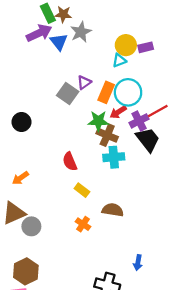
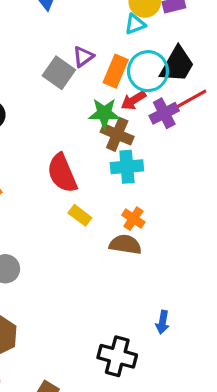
black trapezoid: (148, 140) -> (177, 65), moved, turned 68
red semicircle: (70, 162) -> (62, 173), size x1.4
orange cross: (83, 224) -> (133, 219), moved

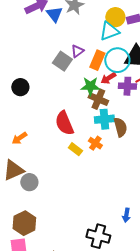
cyan triangle: (135, 24) -> (109, 31), size x1.5
purple cross: (164, 113) -> (127, 86), turned 30
orange cross: (133, 219) -> (95, 143), moved
brown semicircle: (125, 244) -> (120, 127), moved, turned 66

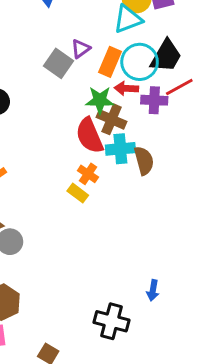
red arrow: (108, 78) -> (126, 88), turned 35
red semicircle: (64, 123) -> (89, 136), moved
orange cross: (95, 143) -> (88, 174), moved

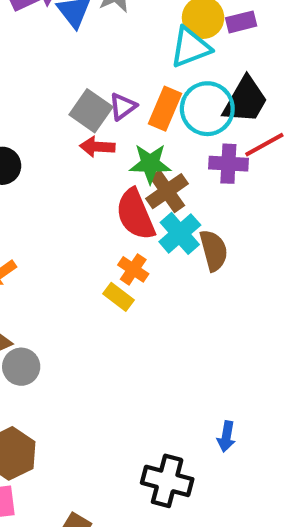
purple triangle: (81, 49) -> (123, 107), moved
red arrow: (126, 88) -> (97, 147), moved
brown cross: (112, 119) -> (167, 191), turned 32
cyan cross: (120, 149) -> (180, 233), turned -36

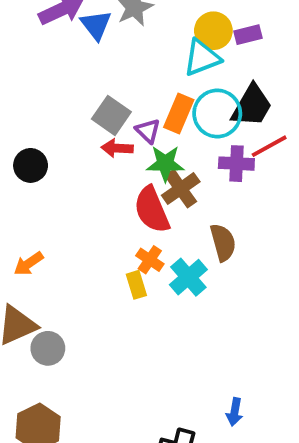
purple triangle: (123, 107) -> (148, 131), moved, turned -40
cyan cross: (180, 233) -> (188, 277), moved
yellow rectangle: (118, 297) -> (136, 285), turned 36

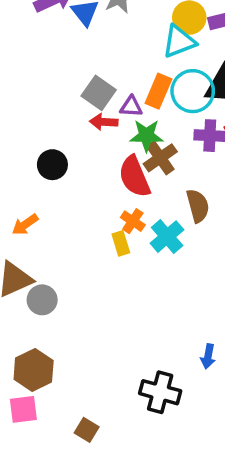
purple triangle: (148, 131) -> (131, 107), turned -40
black circle: (31, 165) -> (52, 165), moved

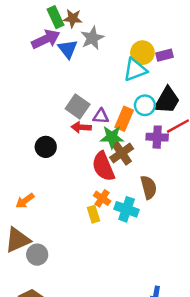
orange rectangle: (158, 91) -> (124, 119), moved
cyan circle: (193, 91) -> (145, 105), size x0.7
black circle: (52, 165) -> (46, 147), moved
cyan cross: (167, 237) -> (127, 209), turned -30

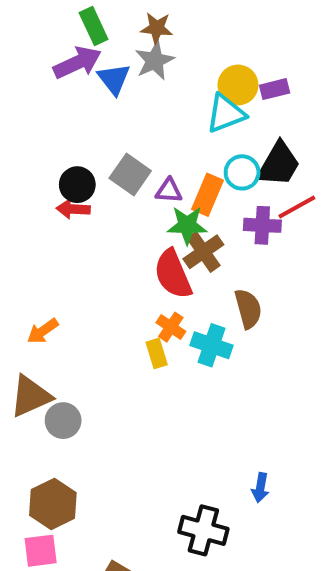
brown star: (73, 18) -> (157, 28), moved
red arrow: (81, 127) -> (73, 209), moved
black circle: (46, 147) -> (77, 185), moved

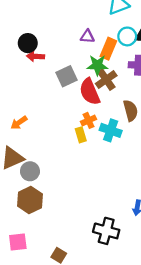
gray square: (130, 174) -> (66, 76), moved, turned 30
black circle: (77, 185) -> (28, 43), moved
purple triangle: (169, 191) -> (87, 36), moved
orange cross: (171, 327) -> (89, 120), turned 32
brown hexagon: (53, 504) -> (30, 200), moved

